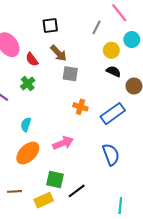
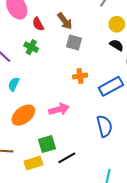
green cross: (28, 83) -> (31, 47), turned -32
orange cross: (80, 107) -> (80, 76), turned -32
cyan semicircle: (26, 124) -> (14, 84), moved
green square: (55, 179) -> (47, 144), turned -36

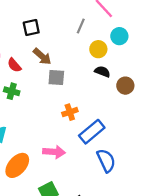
blue rectangle: (111, 86) -> (92, 132), moved
pink arrow: (59, 109) -> (54, 152), turned 30

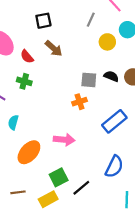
black semicircle: (102, 72) -> (111, 76), moved
gray square: (56, 77) -> (89, 80), moved
blue rectangle: (92, 132) -> (114, 121), moved
blue semicircle: (106, 161) -> (114, 167), moved, turned 50

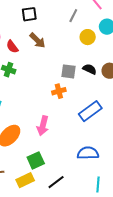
pink arrow: (64, 140) -> (43, 126), turned 96
blue semicircle: (114, 167) -> (88, 153), turned -120
black line: (81, 188) -> (56, 182), moved

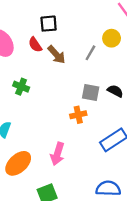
gray line: (73, 16) -> (90, 53), moved
yellow circle: (88, 37) -> (112, 38), moved
red semicircle: (12, 47) -> (35, 45), moved

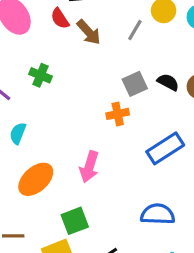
gray square: (91, 92) -> (135, 84), turned -36

